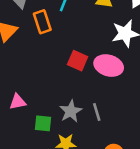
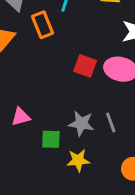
gray star: (71, 111) -> (81, 123), turned -30

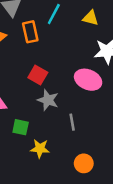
red square: (85, 66) -> (38, 75), moved
gray star: (81, 123) -> (48, 100), moved

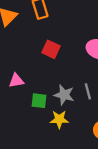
gray star: (48, 100) -> (64, 95), moved

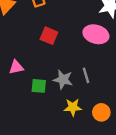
yellow star: (59, 119) -> (73, 107), moved

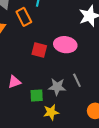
pink ellipse: (96, 34) -> (65, 45), moved
yellow star: (73, 107) -> (51, 112), moved

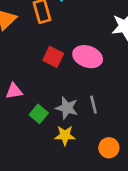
green square: (37, 96) -> (39, 114), turned 32
yellow star: (51, 112) -> (65, 135), moved

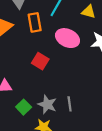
pink ellipse: (88, 57) -> (67, 38), moved

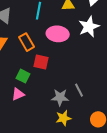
orange rectangle: (35, 22) -> (27, 42), moved
green square: (24, 107) -> (23, 76), moved

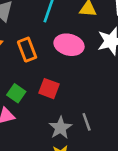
red square: (41, 62) -> (49, 89), moved
gray star: (60, 97) -> (60, 128), turned 30

